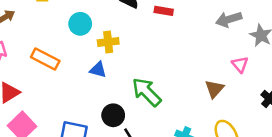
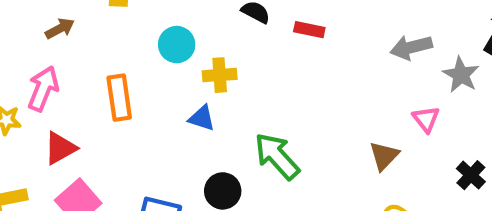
orange rectangle: (45, 59) -> (119, 98), turned 52

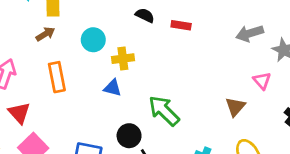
brown arrow: (60, 29) -> (45, 34), moved
red triangle: (60, 148) -> (19, 113), turned -40

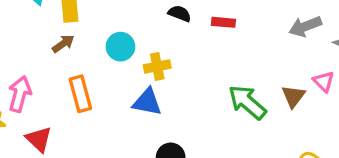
blue triangle: (113, 88) -> (147, 102), size x1.4
brown triangle: (235, 107) -> (293, 96), moved
green arrow: (164, 111) -> (247, 102), moved

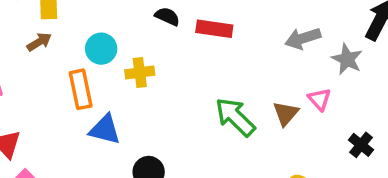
red rectangle: (223, 22) -> (214, 29), size x1.4
orange rectangle: (80, 94) -> (81, 89), moved
blue triangle: (147, 102) -> (105, 130), moved

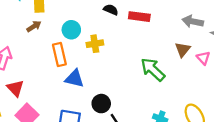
gray arrow: (303, 38) -> (193, 21), turned 30
brown triangle: (286, 113) -> (183, 50), moved

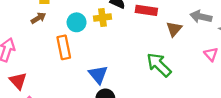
yellow cross: (95, 44) -> (102, 18), moved
brown triangle: (183, 50) -> (174, 29), moved
blue triangle: (74, 78) -> (98, 74), moved, turned 36

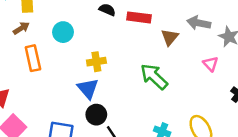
yellow cross: (102, 18) -> (96, 62), moved
orange rectangle: (64, 47) -> (33, 58), moved

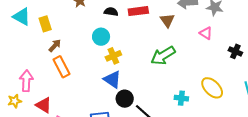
brown arrow: (21, 28) -> (55, 45), moved
cyan circle: (63, 32) -> (101, 37), moved
green arrow: (154, 77) -> (163, 56), turned -60

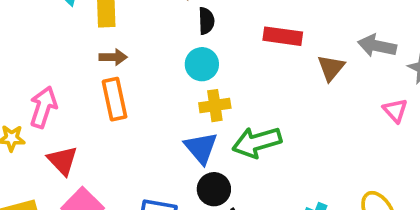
black semicircle: (111, 12) -> (206, 21), moved, turned 64
brown arrow: (55, 45) -> (113, 57), turned 32
green arrow: (163, 56) -> (257, 142), moved

